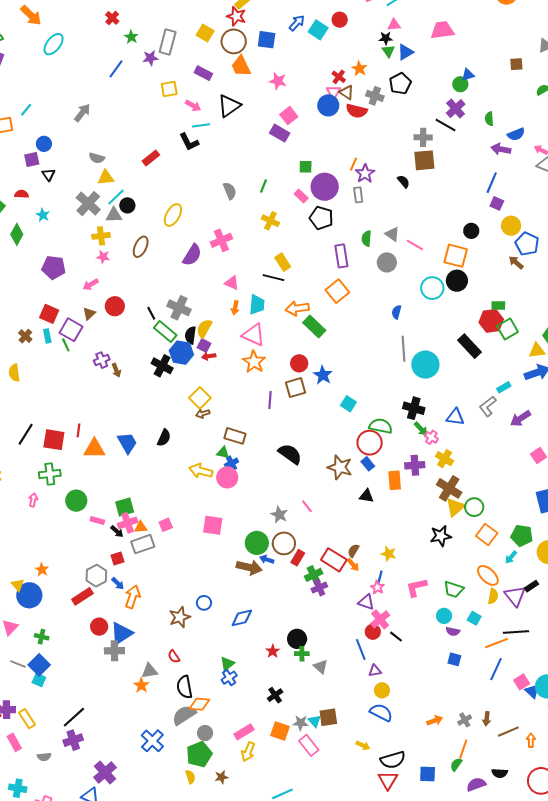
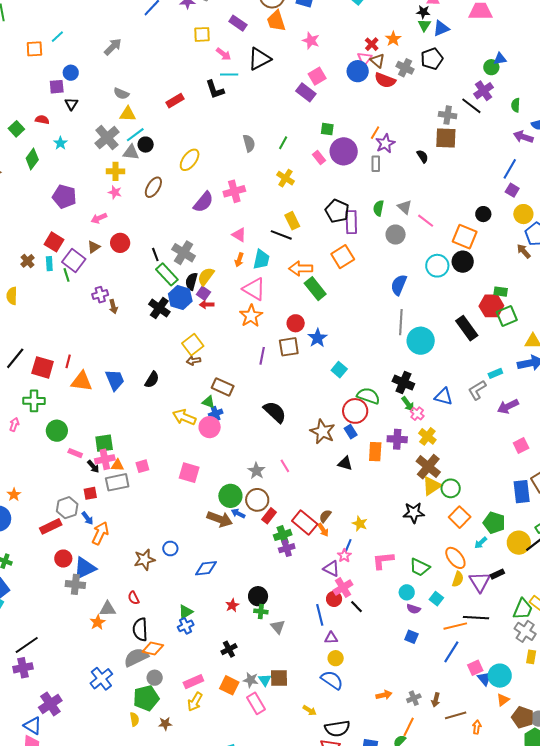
black pentagon: (321, 218) -> (337, 211), moved
blue semicircle: (397, 312) -> (399, 285), size x1.5

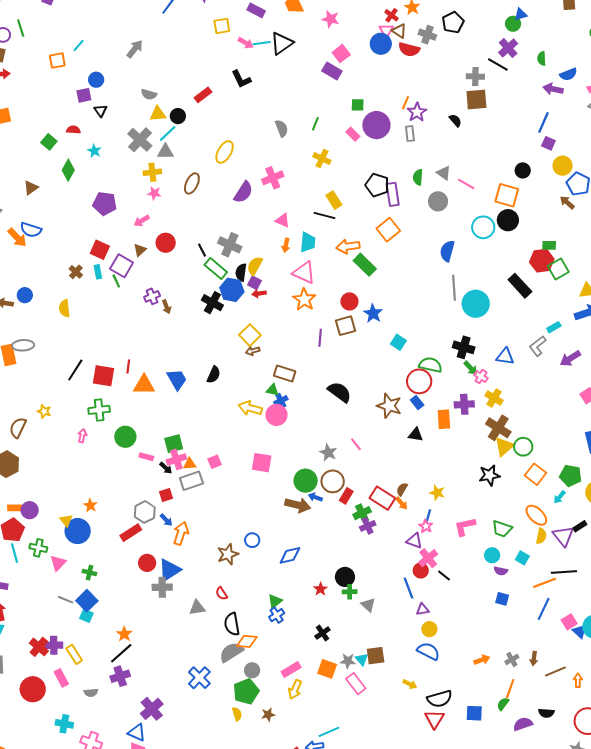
cyan line: (229, 75) -> (262, 43), moved
black circle: (146, 145) -> (178, 116), moved
orange star: (98, 622) -> (124, 634), moved

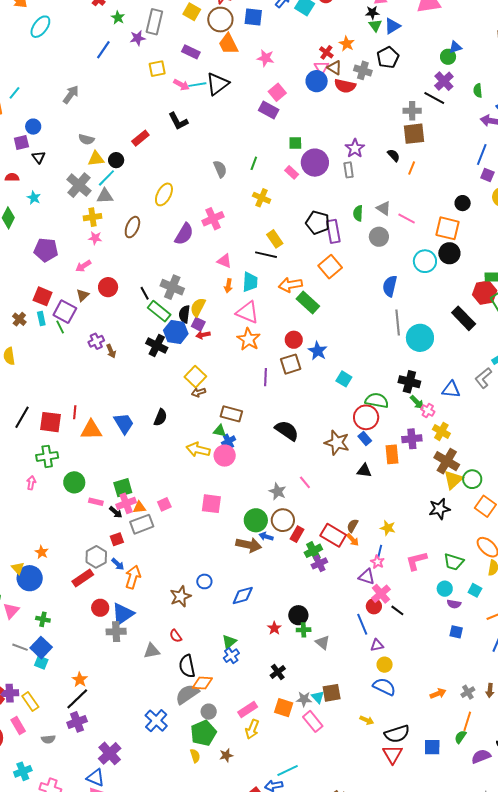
orange line: (405, 103) -> (412, 168), moved
cyan cross: (64, 724) -> (23, 771), turned -30

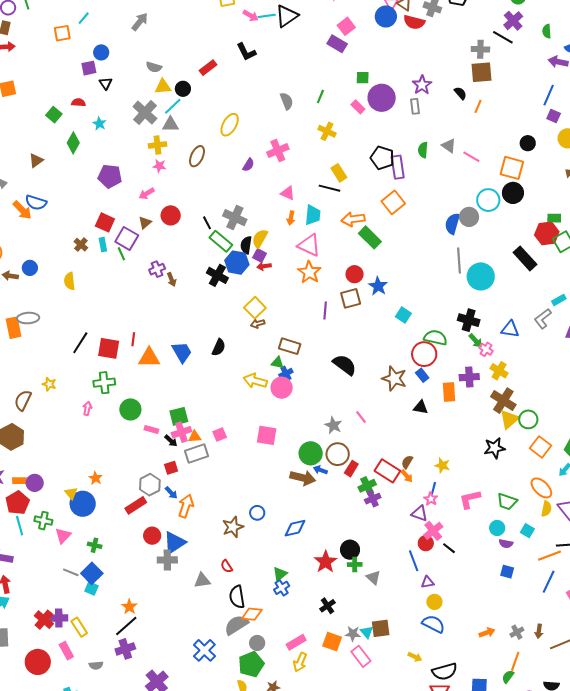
purple semicircle: (184, 234) -> (248, 165), size x0.6
gray circle: (379, 237) -> (469, 217), moved
red star: (274, 628) -> (326, 562), size x1.6

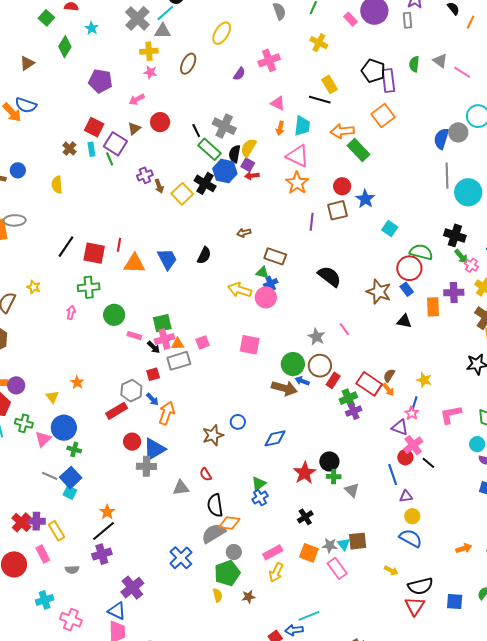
yellow square: (255, 308) -> (182, 194), moved
blue circle: (83, 504) -> (64, 428), moved

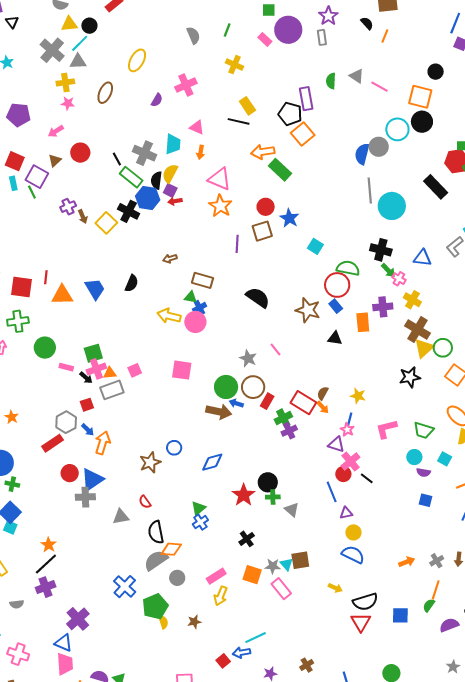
black pentagon: (373, 71) -> (290, 114), moved
cyan trapezoid: (302, 126) -> (173, 144), moved
green pentagon: (227, 573) -> (155, 606), moved

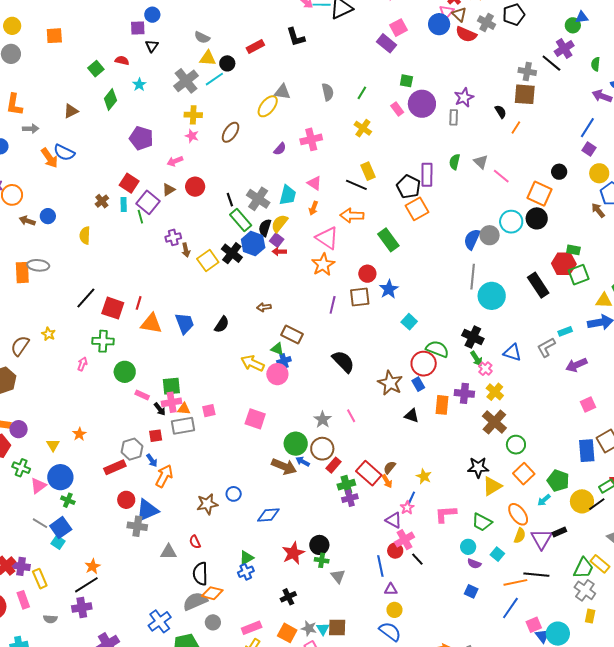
gray triangle: (78, 62) -> (282, 92), moved
orange arrow: (263, 152) -> (352, 216), moved
yellow triangle: (424, 348) -> (492, 486), moved

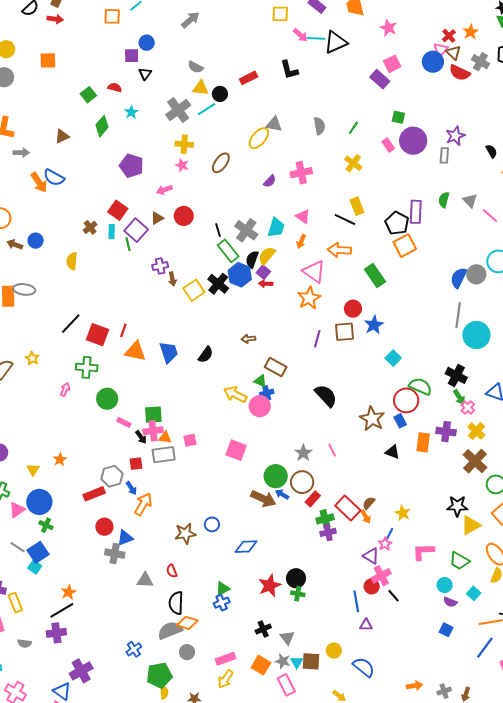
blue triangle: (147, 510) -> (125, 538), size x0.7
gray triangle: (338, 576) -> (287, 638), moved
yellow circle: (394, 610) -> (334, 651), moved
blue cross: (160, 621) -> (134, 649), size x0.7

